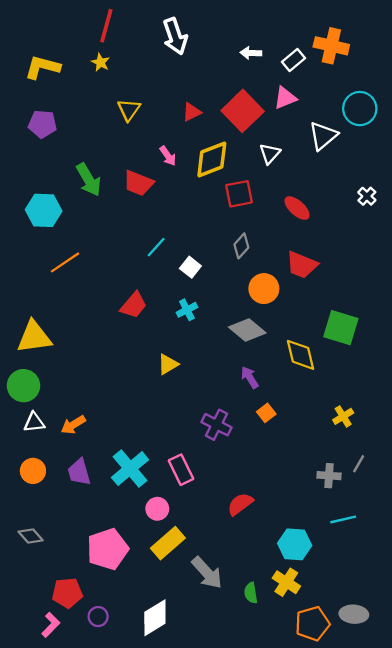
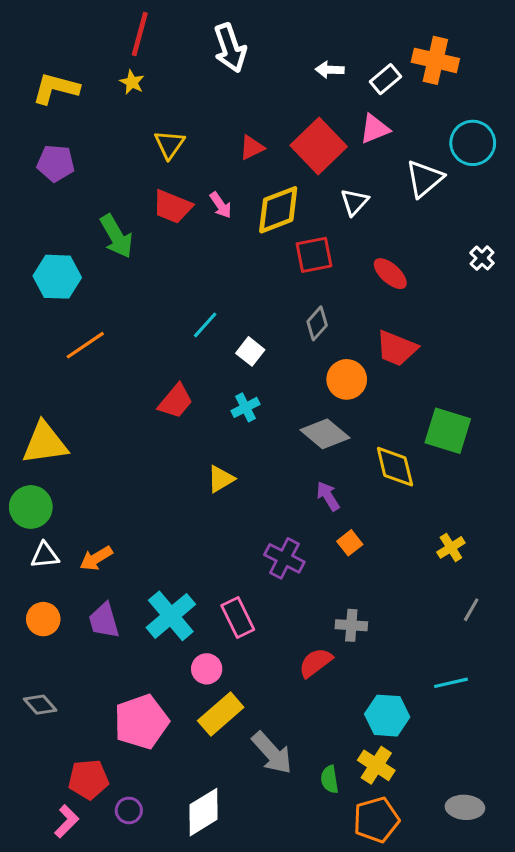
red trapezoid: (138, 183) -> (172, 207), moved
gray cross: (329, 476) -> (351, 625), moved
orange pentagon: (312, 624) -> (376, 820), moved

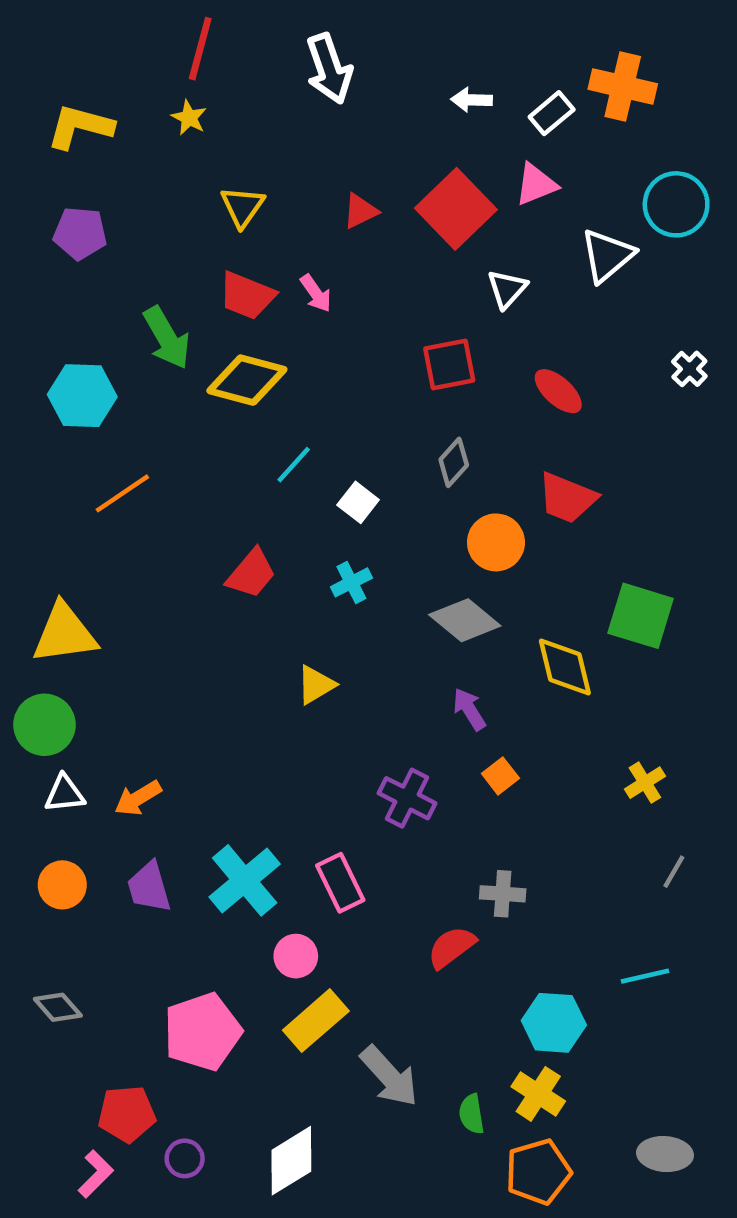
yellow diamond: (278, 210) -> (247, 380), moved, turned 36

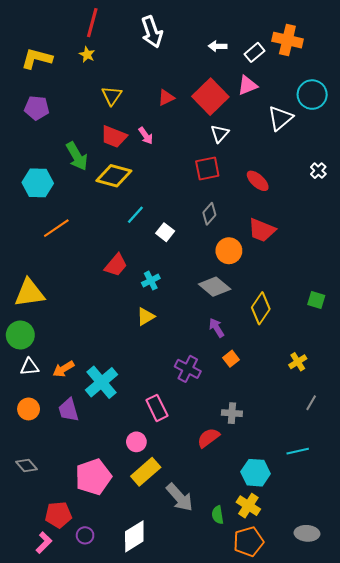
white triangle: (507, 289) -> (220, 134), moved
cyan cross: (351, 582) -> (151, 281), moved
green square: (641, 616) -> (316, 300), moved, size x0.6
yellow diamond: (565, 667) -> (261, 308), turned 48
cyan cross: (245, 880) -> (101, 382), moved

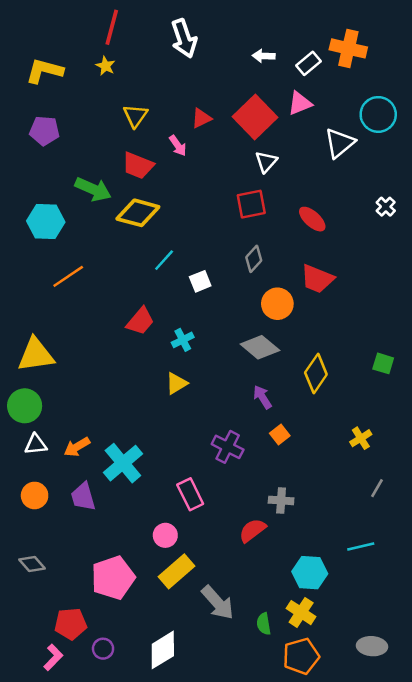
pink arrow: (146, 136) -> (178, 146), moved
green arrow: (77, 156) -> (93, 189), turned -36
white square: (165, 232) -> (200, 281), turned 30

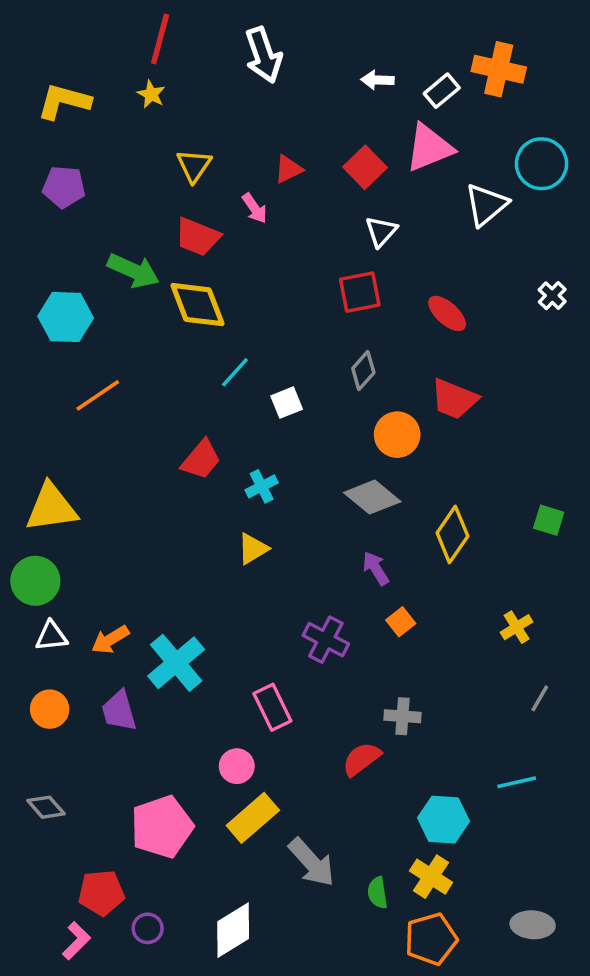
pink triangle: (300, 103) -> (429, 148), size x1.4
red square: (255, 117) -> (365, 167), size x0.7
yellow diamond: (138, 213) -> (198, 305), turned 54

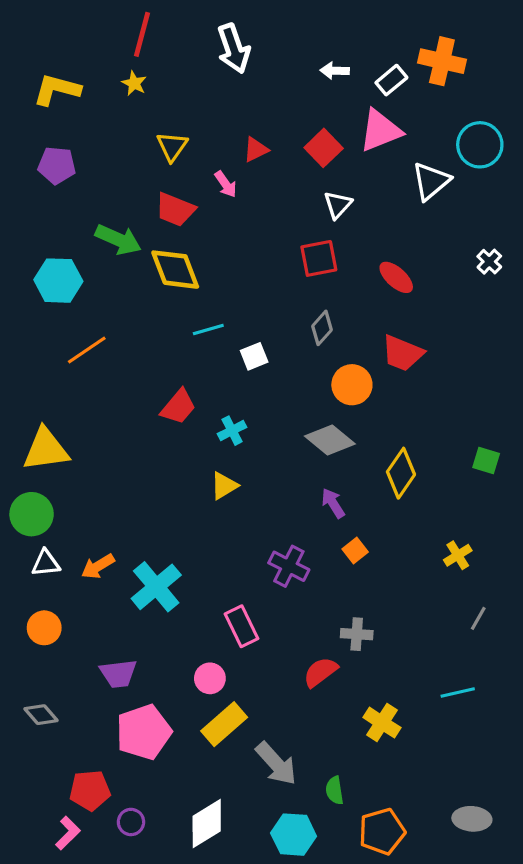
cyan line: (235, 372) -> (208, 329), turned 32
purple trapezoid: (119, 711) -> (118, 674), moved, turned -81
cyan hexagon: (443, 820) -> (294, 835), moved
yellow cross: (431, 877) -> (382, 723), moved

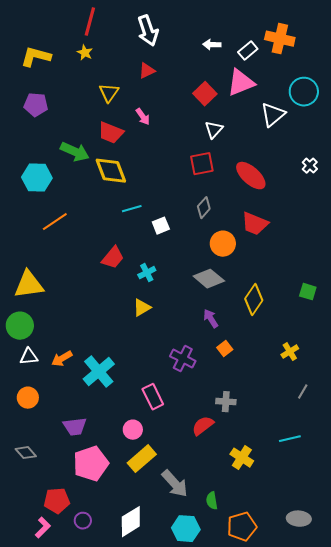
red triangle: (256, 150) -> (147, 71), moved
red ellipse: (396, 277) -> (251, 176), size x1.4

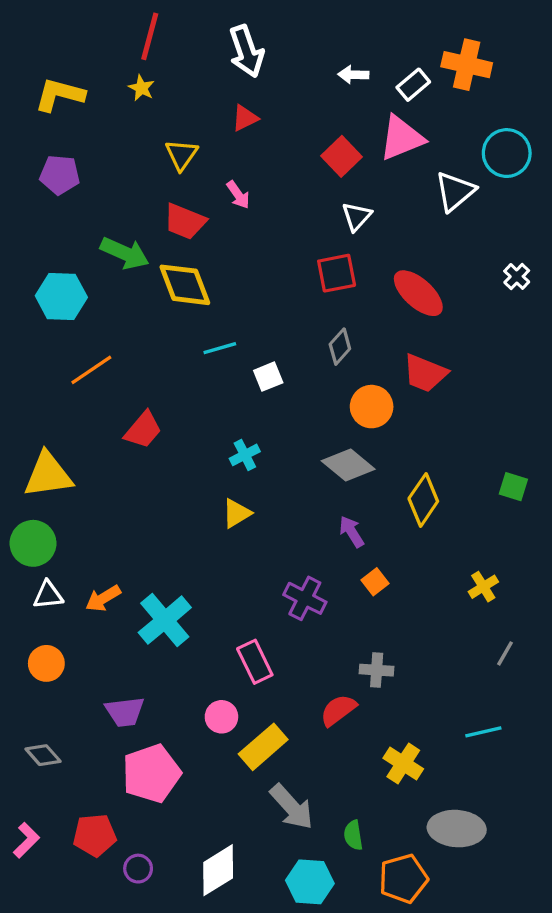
red trapezoid: (113, 258) -> (143, 430), moved
yellow rectangle: (142, 459) -> (263, 747), moved
gray ellipse: (299, 519) -> (457, 829), moved, size x1.4
pink L-shape: (43, 528) -> (26, 840), moved

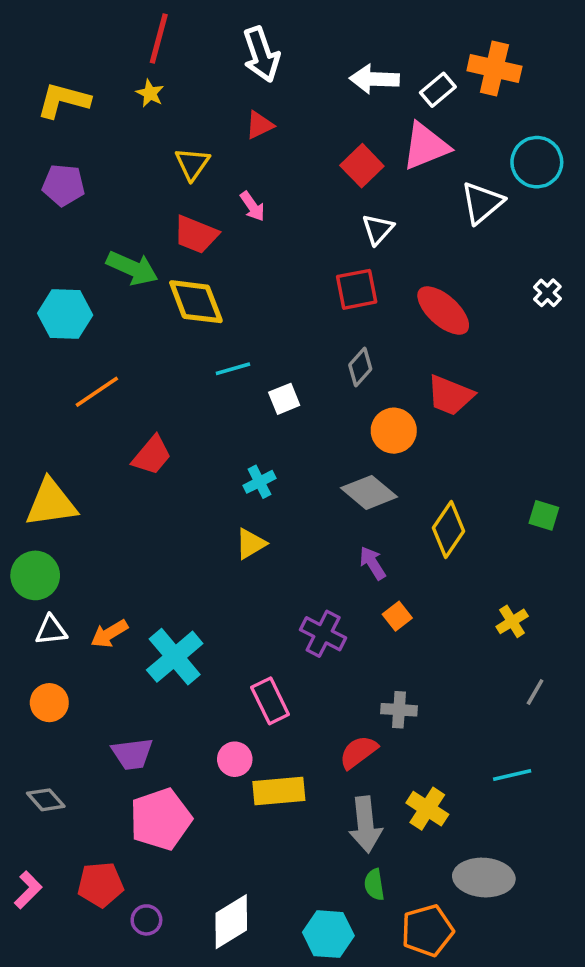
white arrow: (353, 75) -> (374, 79), size x1.5
yellow rectangle: (263, 747) -> (279, 791), turned 36
gray arrow: (292, 807) -> (365, 825), moved, turned 36

